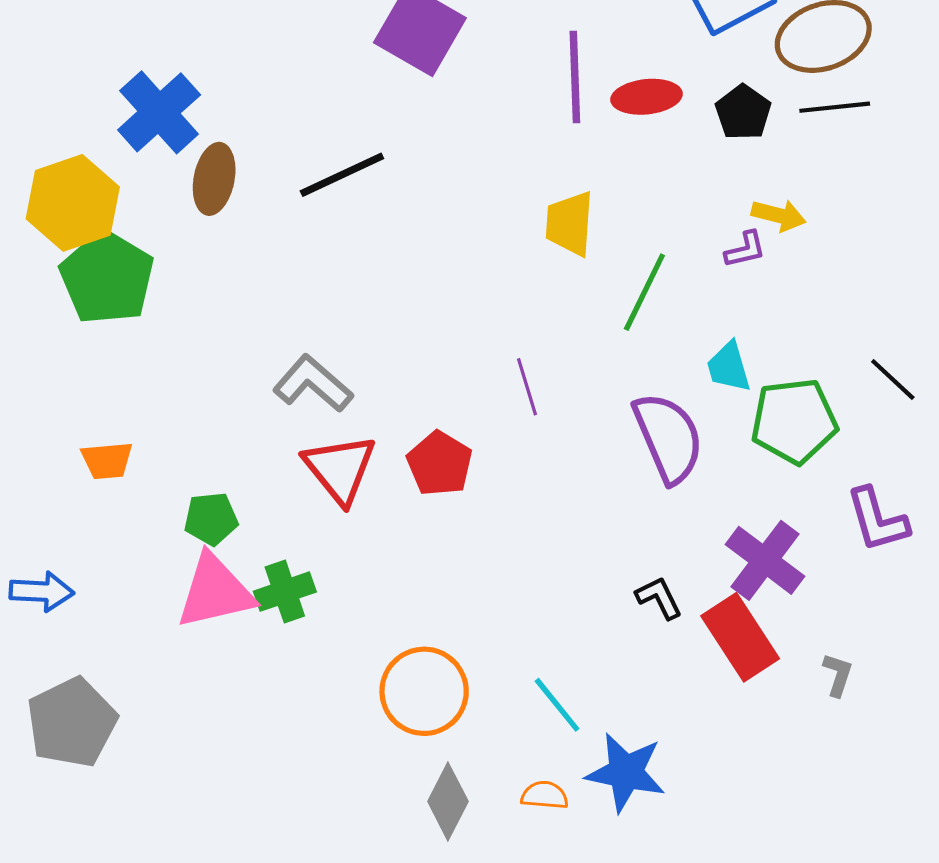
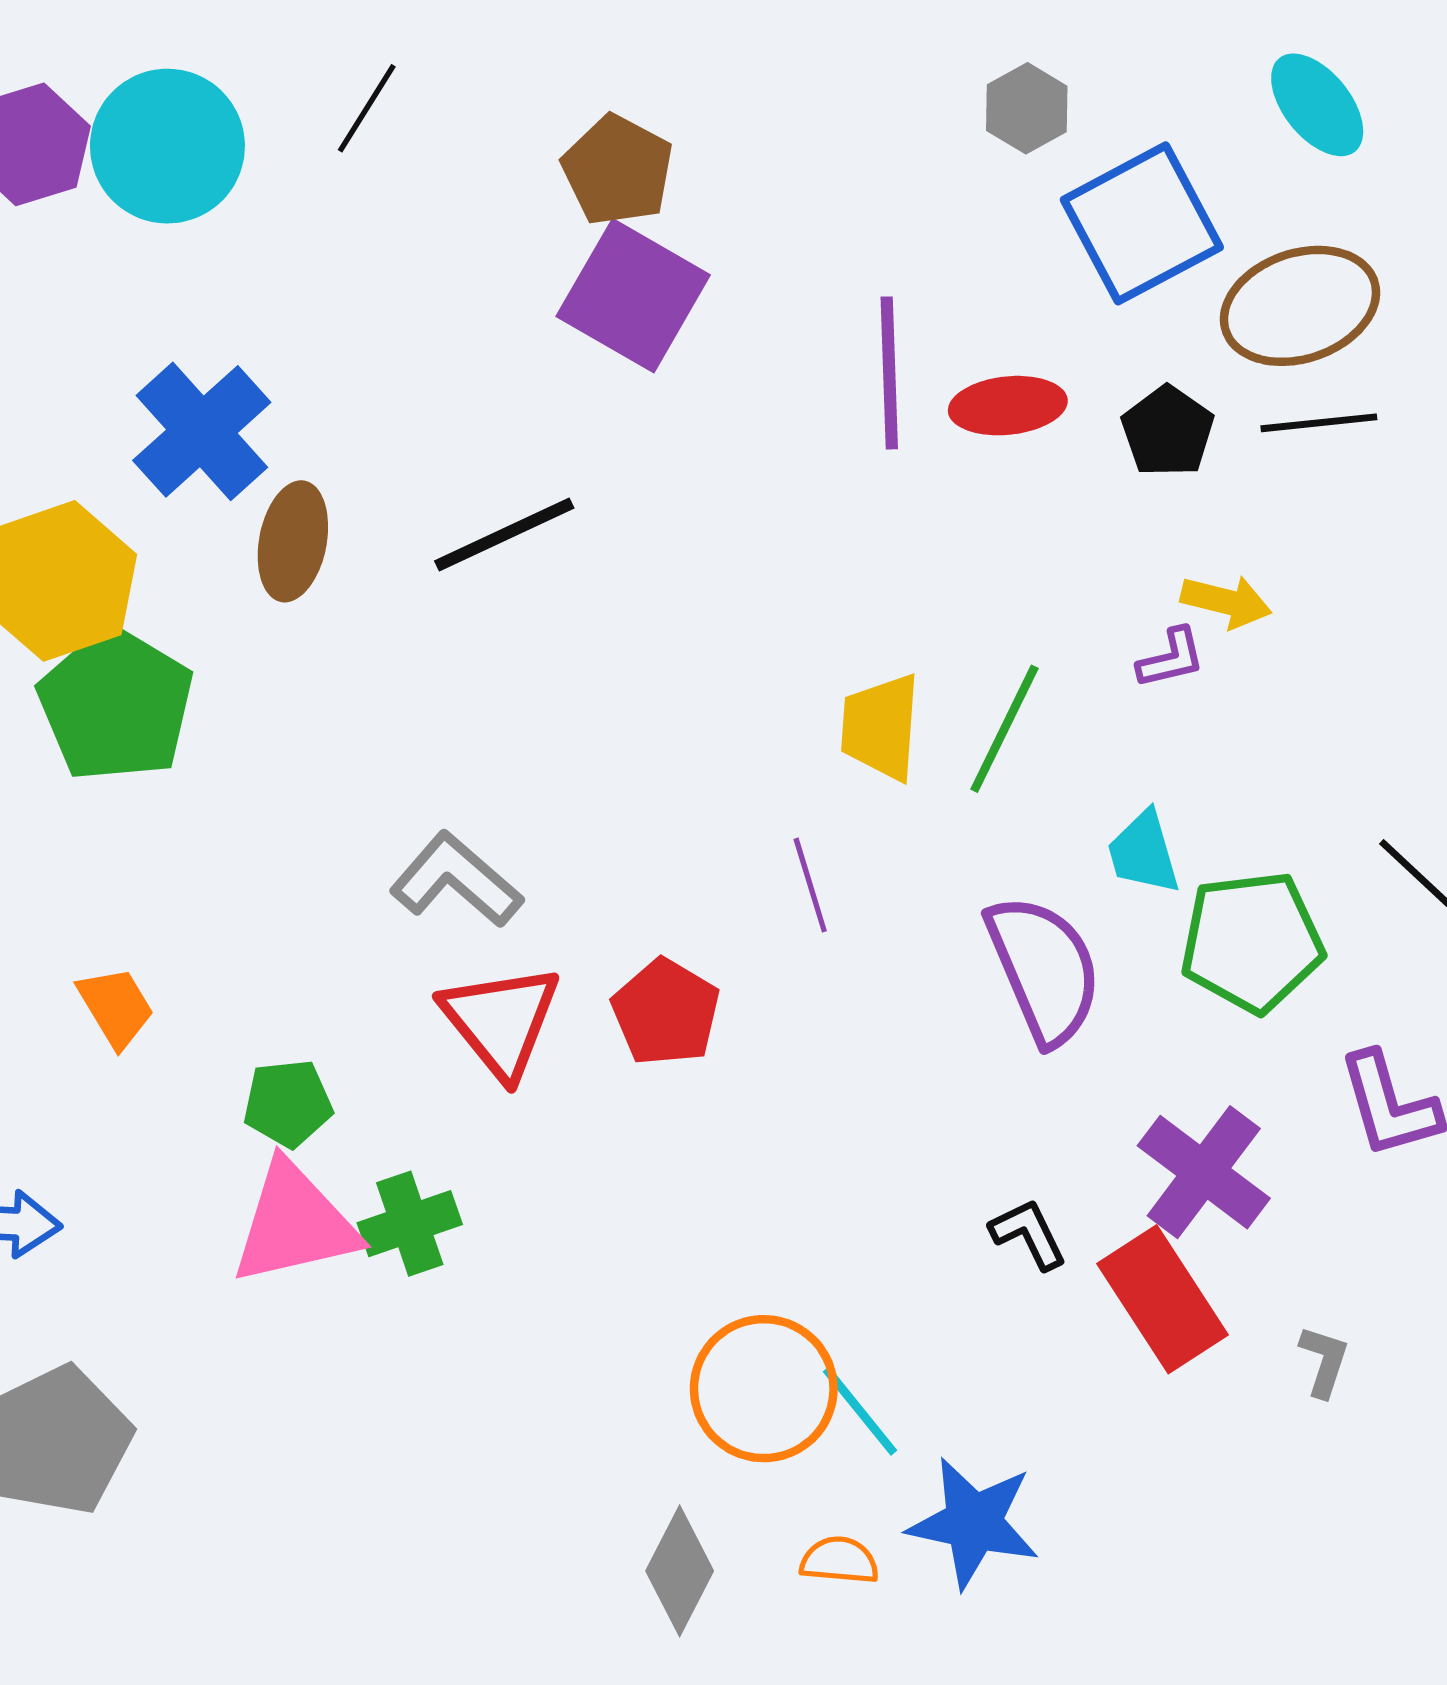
yellow trapezoid: (570, 224) -> (881, 727), moved
orange trapezoid: (107, 461) -> (116, 1007), turned -116
orange circle: (424, 691) -> (764, 1389), moved

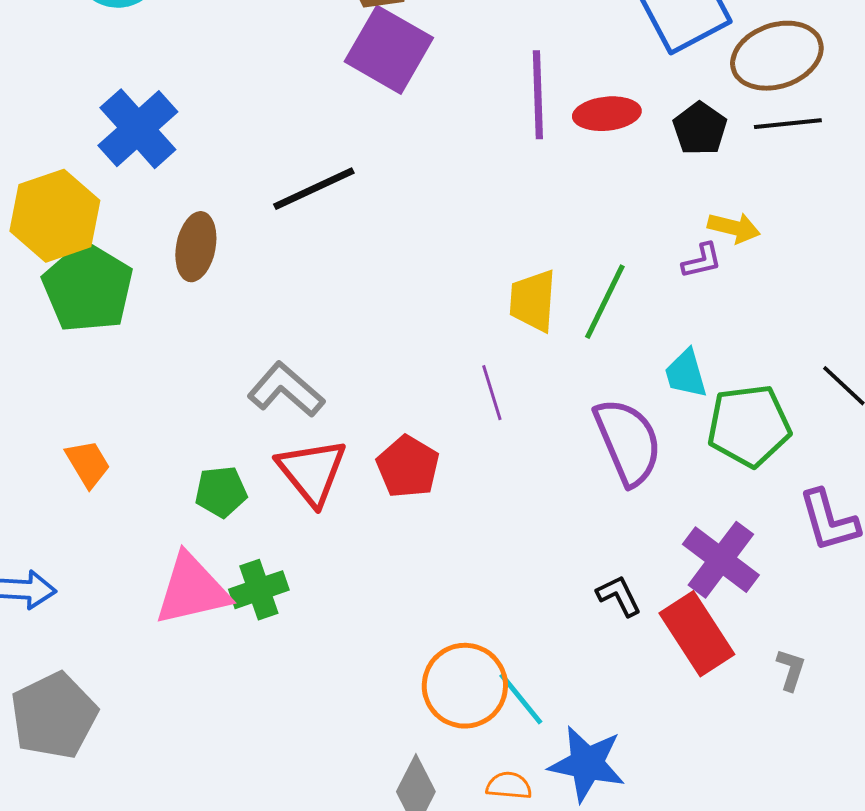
brown ellipse: (293, 541) -> (196, 247), moved
green pentagon: (288, 1103) -> (221, 492), moved

